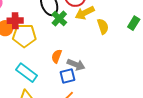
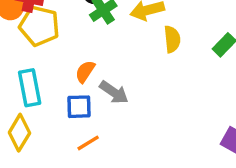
cyan rectangle: (27, 73) -> (30, 88), turned 30
blue square: (67, 76) -> (79, 107), moved

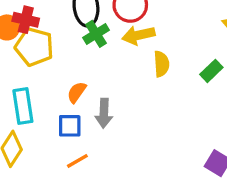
gray arrow: (114, 92) -> (104, 113), turned 56

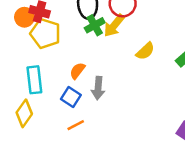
yellow arrow: (138, 35) -> (114, 26), moved, turned -40
yellow semicircle: (161, 64) -> (145, 51), turned 48
blue square: (70, 126) -> (71, 97), turned 30

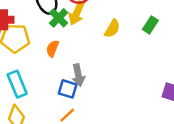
orange semicircle: (77, 71) -> (53, 49), moved
blue square: (71, 97) -> (68, 89), moved

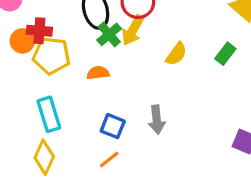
orange semicircle: (53, 49) -> (98, 73), turned 56
gray arrow: (78, 75) -> (157, 120), moved

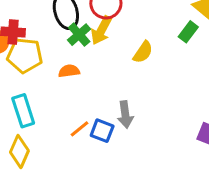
green rectangle: (225, 54) -> (188, 32), moved
blue square: (113, 126) -> (102, 131), moved
orange line: (109, 159) -> (80, 129), moved

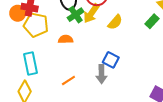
yellow semicircle: (143, 52) -> (115, 22), moved
blue square: (102, 131) -> (111, 60), moved

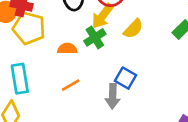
green cross: (76, 15) -> (95, 37), moved
orange line: (68, 80) -> (71, 85), moved

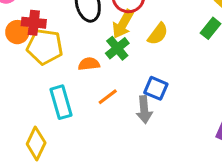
cyan rectangle: (20, 79) -> (61, 102), moved
orange line: (71, 85) -> (108, 97), moved

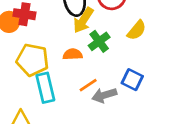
yellow arrow: (123, 24) -> (83, 20), moved
yellow pentagon: (45, 47) -> (33, 60), moved
gray arrow: (144, 110) -> (104, 95), moved, turned 75

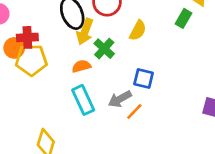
yellow pentagon: (33, 60) -> (31, 60), moved
orange line: (88, 85) -> (134, 111), moved
cyan rectangle: (45, 88) -> (83, 100), moved

